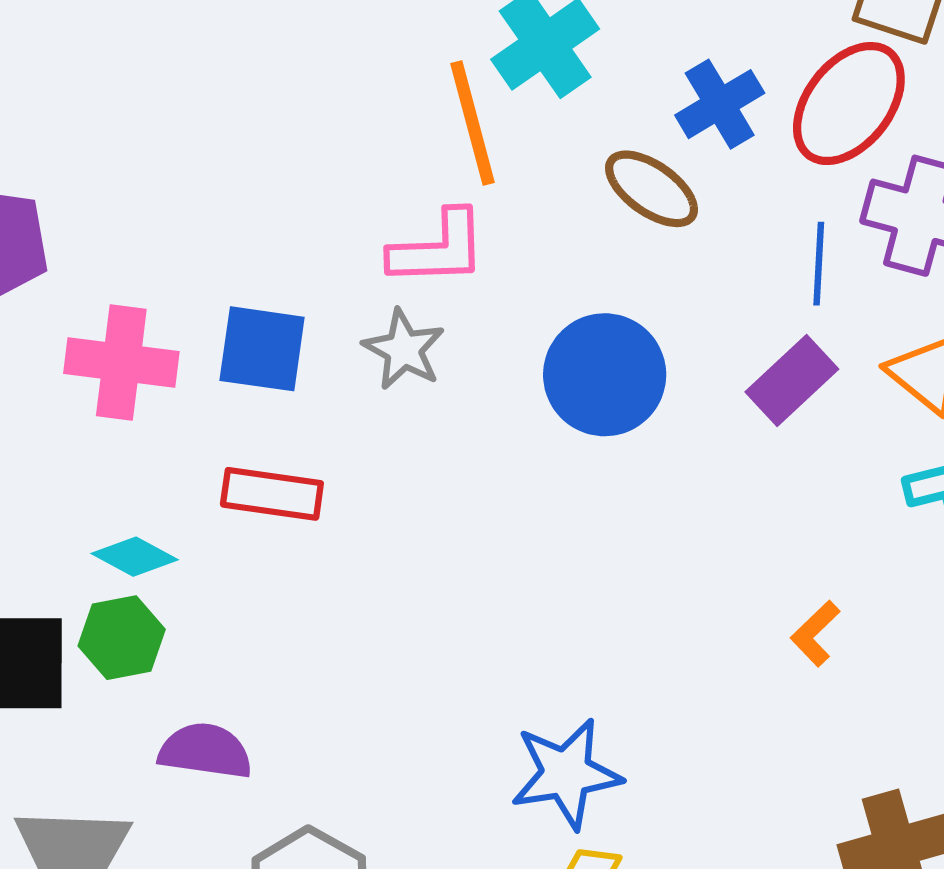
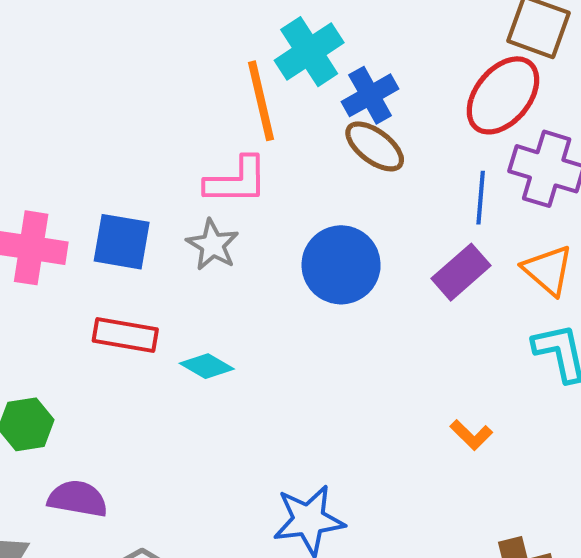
blue cross: (720, 104) -> (370, 95), moved
cyan diamond: (135, 557) -> (207, 366), moved
orange L-shape: (815, 633) -> (471, 435), turned -93

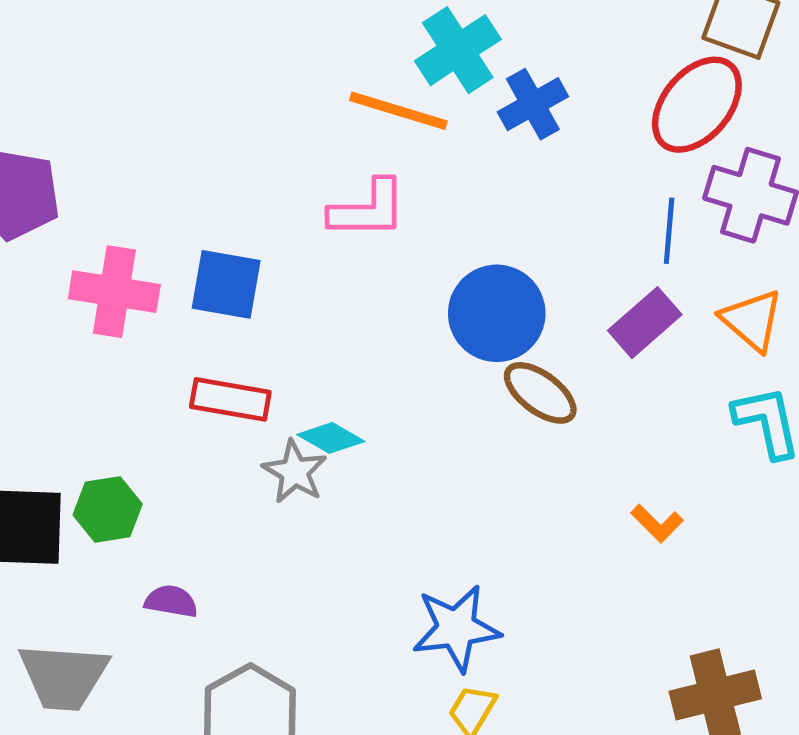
orange line: (261, 101) -> (398, 111), turned -60
brown ellipse: (375, 146) -> (540, 393), moved
gray star: (213, 245) -> (295, 472), moved
purple semicircle: (78, 499) -> (171, 601), size x0.7

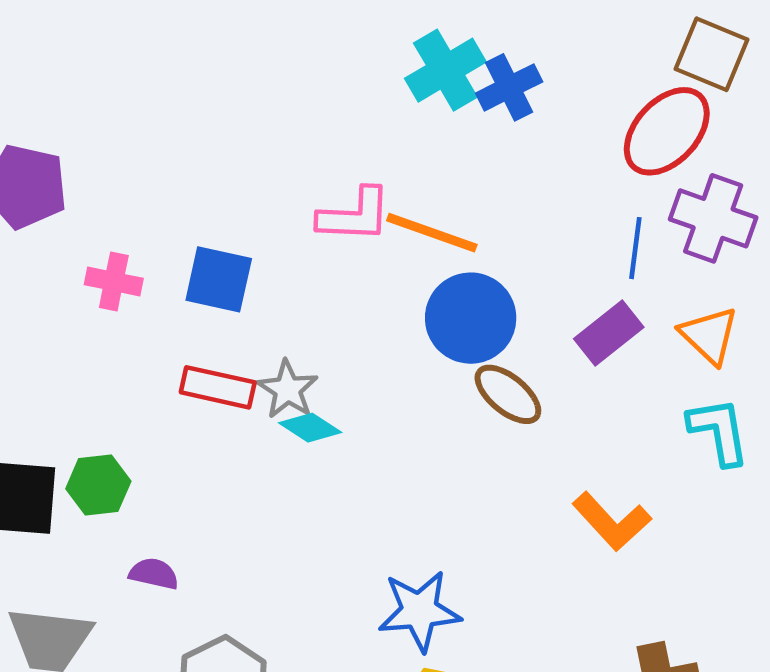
blue cross: (533, 104) -> (509, 87), moved
orange line: (398, 111) -> (432, 233), moved
pink cross: (114, 292) -> (114, 282), size x0.7
gray star: (295, 472) -> (288, 389), moved
orange L-shape: (657, 523) -> (612, 521), size x1.6

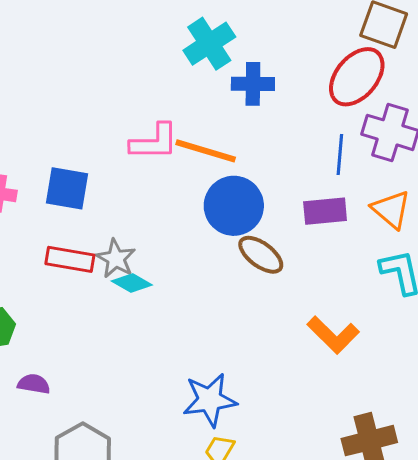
blue cross: (509, 87) -> (253, 84), moved, turned 30
purple rectangle: (609, 333) -> (325, 211), turned 36

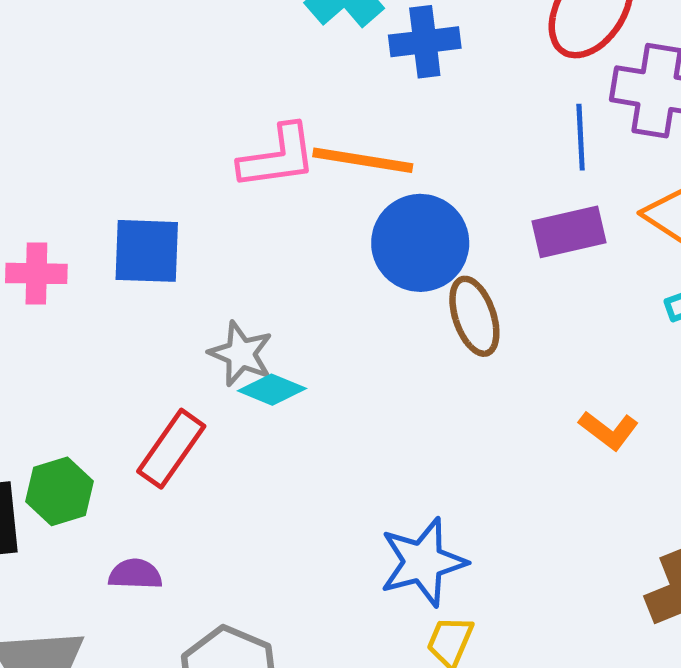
brown ellipse: (261, 255) -> (474, 316), turned 42
red rectangle: (70, 259) -> (171, 449), moved, turned -57
orange L-shape: (333, 335) -> (609, 430), size x0.7

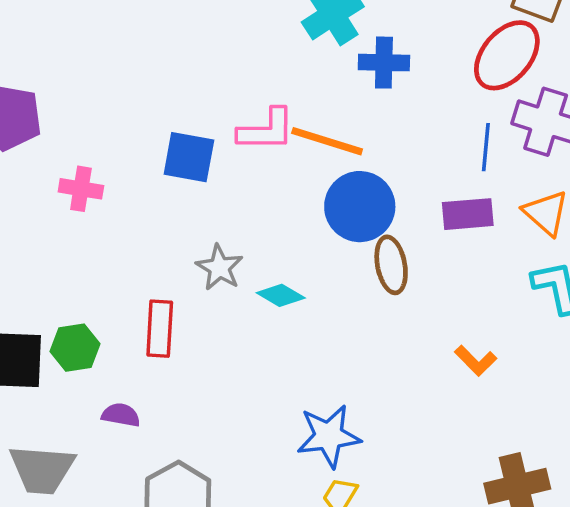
blue square: (147, 251) -> (189, 157), moved
cyan diamond: (272, 390) -> (281, 295), moved
red rectangle: (171, 449) -> (160, 329), turned -40

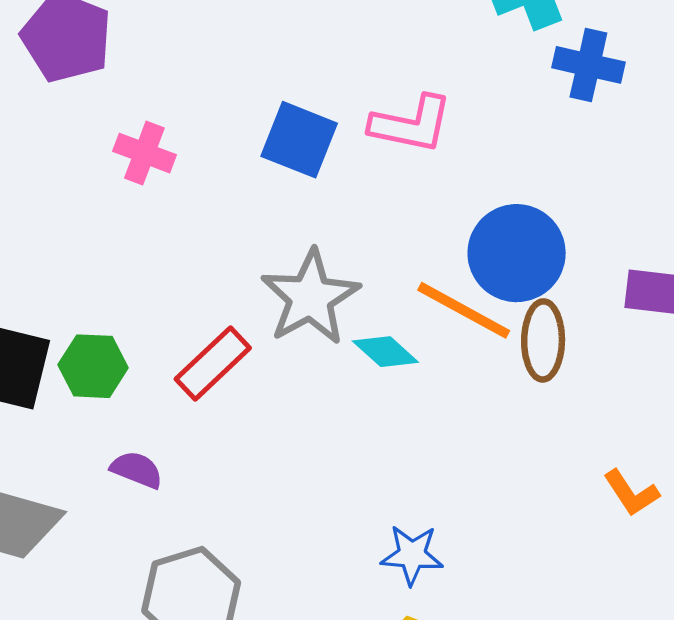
orange line: (327, 141) -> (464, 310), moved
gray star: (219, 268) -> (310, 297), size x1.5
red rectangle: (160, 329) -> (213, 363), turned 32
blue star: (329, 436) -> (412, 555), size x0.7

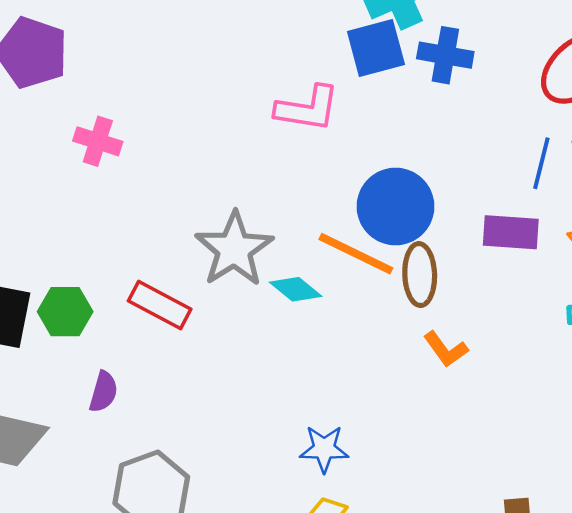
blue square: (299, 140) -> (376, 48), moved, turned -34
red rectangle: (213, 363) -> (160, 305), turned 74
purple semicircle: (137, 470) -> (103, 392), turned 87
orange L-shape: (631, 493) -> (446, 349), moved

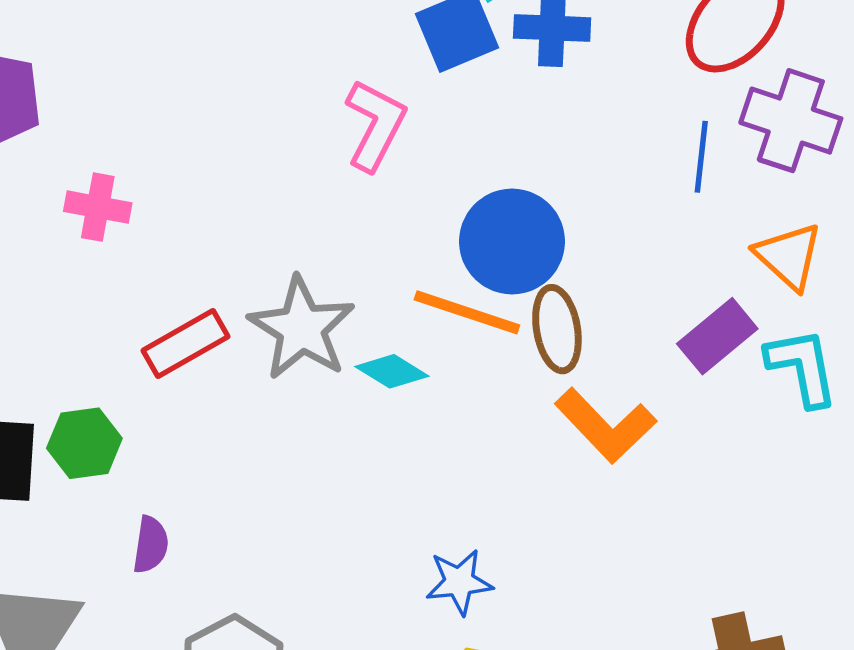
pink L-shape: (307, 109) -> (375, 125), turned -64
purple rectangle: (511, 232) -> (717, 336), moved, turned -36
red rectangle: (160, 305) -> (186, 344), moved, turned -50
orange L-shape: (446, 349) -> (606, 425), size x1.6

